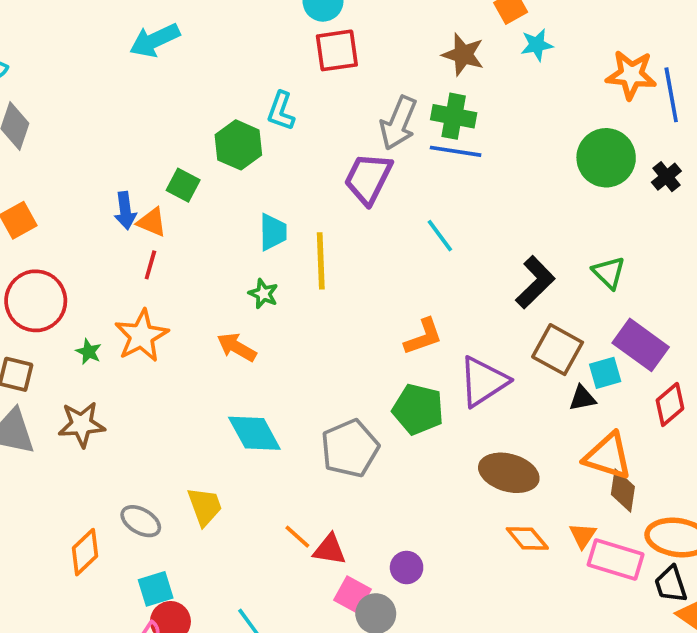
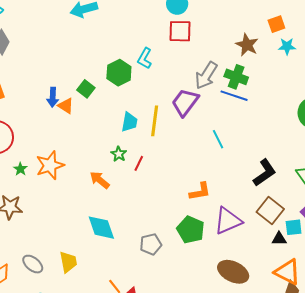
yellow line: (321, 261) -> (155, 121), moved
red line: (150, 265) -> (139, 163), moved
gray pentagon: (350, 448) -> (151, 244), size x0.7

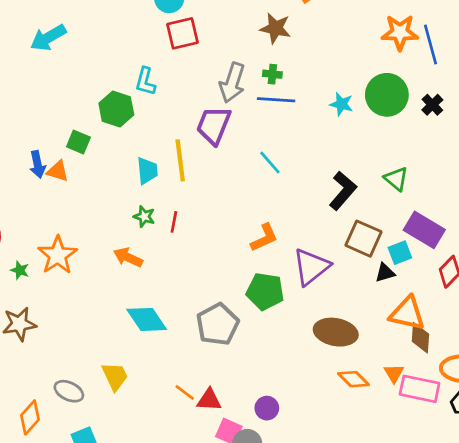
cyan star: (287, 46) -> (341, 104), moved, turned 30
green cross: (236, 77) -> (272, 74), size x0.6
gray pentagon: (151, 244) -> (218, 324), size x1.4

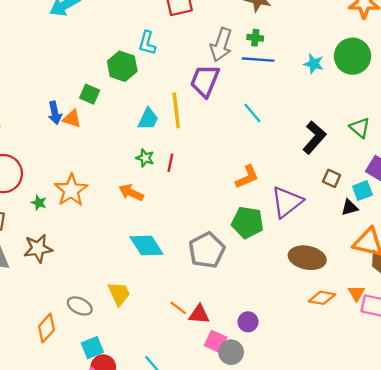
cyan trapezoid: (147, 171) -> (148, 119), turned 30
brown square: (364, 239) -> (332, 178), size x0.6
orange diamond: (353, 379) -> (322, 298), turned -36

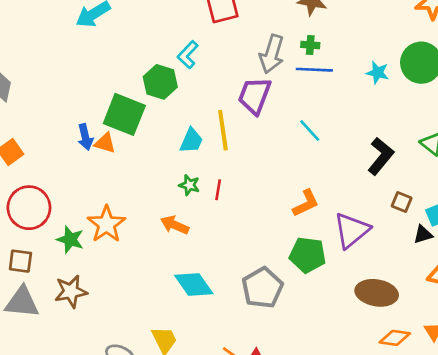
cyan L-shape: (147, 43) -> (188, 55), turned 30
green square: (90, 94) -> (124, 114), size x1.8
green star: (39, 203) -> (70, 240), size x1.5

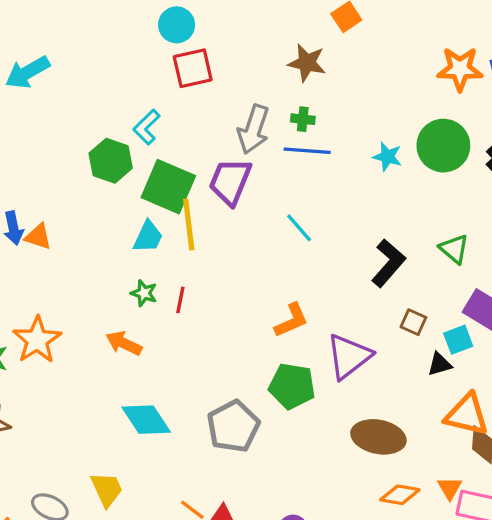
green square: (124, 114) -> (168, 187), moved

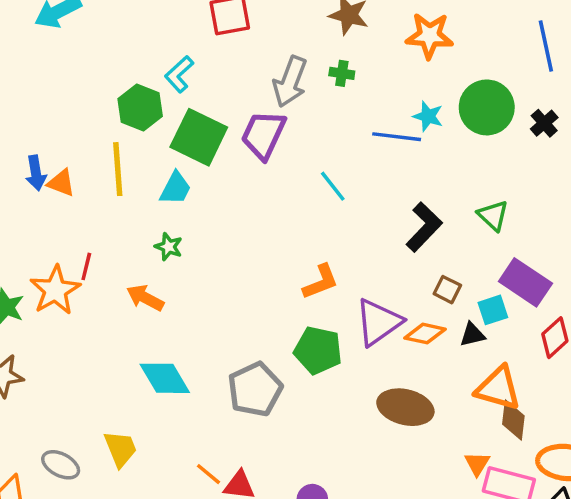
orange star: (460, 69) -> (429, 36), moved
blue line: (307, 151) -> (397, 137), moved
yellow line: (189, 224) -> (118, 169), moved
red line: (180, 300) -> (86, 266), moved
orange diamond: (400, 495) -> (425, 334), moved

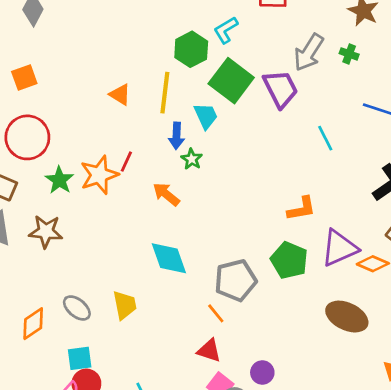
purple trapezoid: (263, 135) -> (280, 89), turned 117
blue arrow: (36, 173) -> (177, 136), moved
cyan trapezoid: (175, 188) -> (206, 116), turned -64
orange line: (208, 474) -> (216, 313), moved

